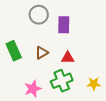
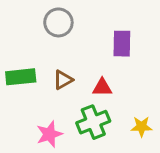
purple rectangle: (64, 25) -> (122, 44), moved
green rectangle: (14, 51) -> (21, 77), turned -72

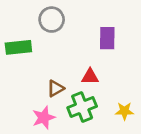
green rectangle: (21, 77) -> (18, 47), moved
brown triangle: (63, 80) -> (56, 88), moved

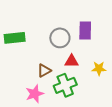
gray circle: (52, 20) -> (60, 38), moved
yellow star: (124, 111) -> (99, 68), moved

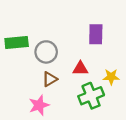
gray circle: (60, 38) -> (46, 52), moved
green cross: (65, 85) -> (91, 96), moved

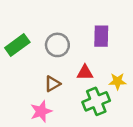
green rectangle: (17, 42) -> (17, 45), turned -30
gray circle: (46, 52) -> (57, 45), moved

